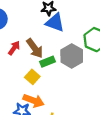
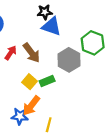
green rectangle: (48, 62) -> (47, 81), moved
orange arrow: (34, 101) -> (31, 106), turned 108

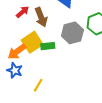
yellow square: (30, 82) -> (32, 42), size x1.5
orange arrow: (31, 106) -> (17, 52), moved

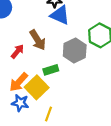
red arrow: (23, 12) -> (17, 51), moved
yellow square: (32, 42) -> (37, 87), moved

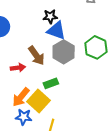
gray hexagon: (75, 50) -> (64, 52), moved
red arrow: (17, 51) -> (18, 68), turned 48

